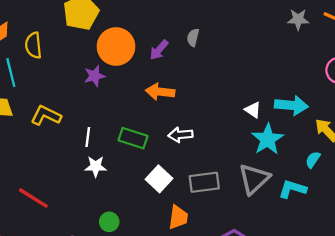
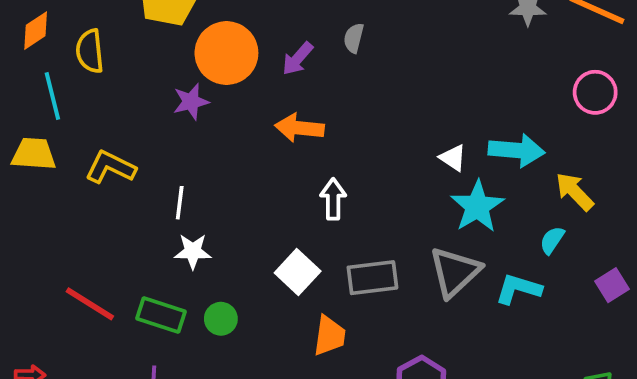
white arrow: (180, 135) -> (333, 199), turned 95
green rectangle: (133, 138) -> (161, 315), moved
green circle: (109, 222) -> (221, 319), moved

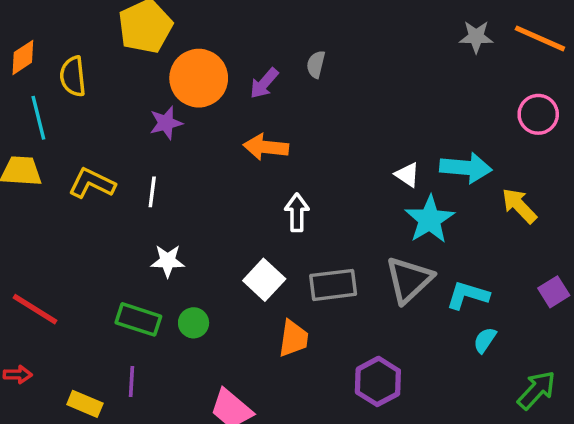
white line: (180, 203) -> (152, 192), moved
cyan semicircle: (552, 240) -> (485, 340), moved
red line: (90, 304) -> (35, 309), moved

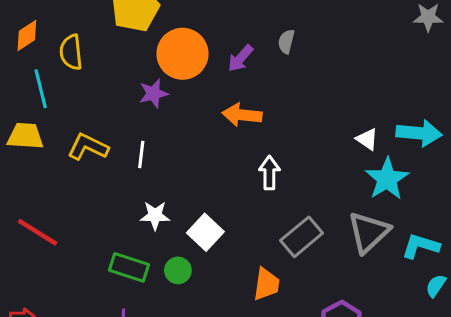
white square: (264, 280) -> (205, 232), moved
gray rectangle: (333, 285) -> (302, 237), turned -33
red line: (35, 309) -> (38, 232), moved

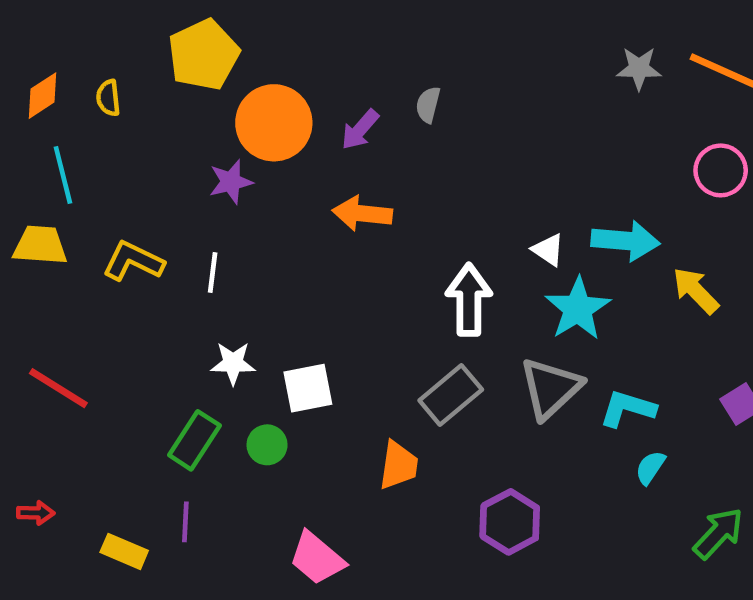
yellow semicircle: (71, 52) -> (108, 98), moved, size x0.7
white arrow: (269, 173) -> (469, 300), moved, size x1.4
white square: (205, 232) -> (308, 388), turned 36
green rectangle: (129, 267) -> (194, 440), turned -75

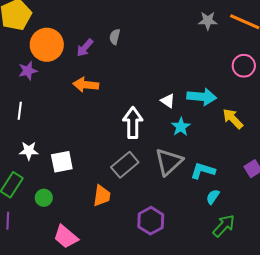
cyan star: (578, 309) -> (181, 127), size x0.7
green circle: (267, 445) -> (44, 198), moved
green arrow: (718, 533) -> (224, 226), moved

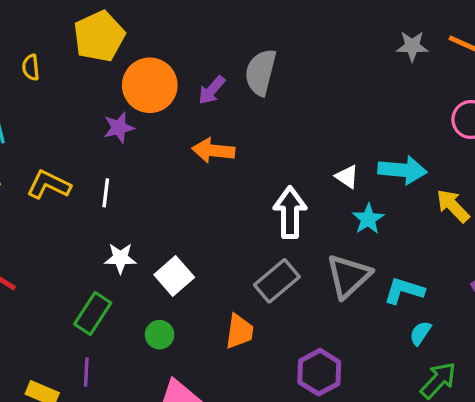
gray semicircle: (115, 37) -> (261, 72), size x1.8
white square: (62, 162) -> (174, 276), turned -30
green circle: (44, 198) -> (160, 335), moved

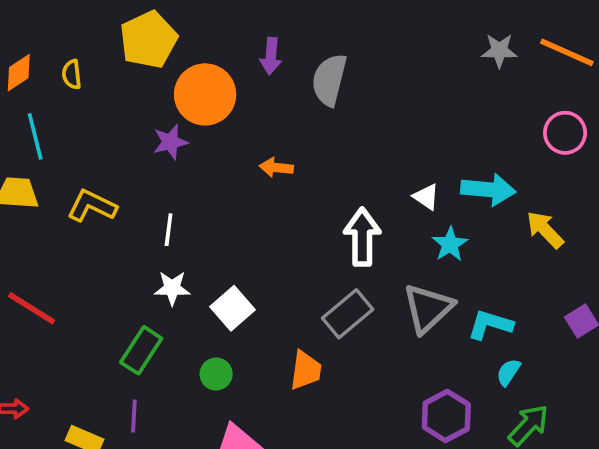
purple arrow: (212, 90) -> (271, 56), moved, turned -36
orange arrow: (213, 150) -> (276, 168), size x0.7
white line: (106, 193) -> (169, 230), moved
purple hexagon: (319, 372) -> (446, 416), moved

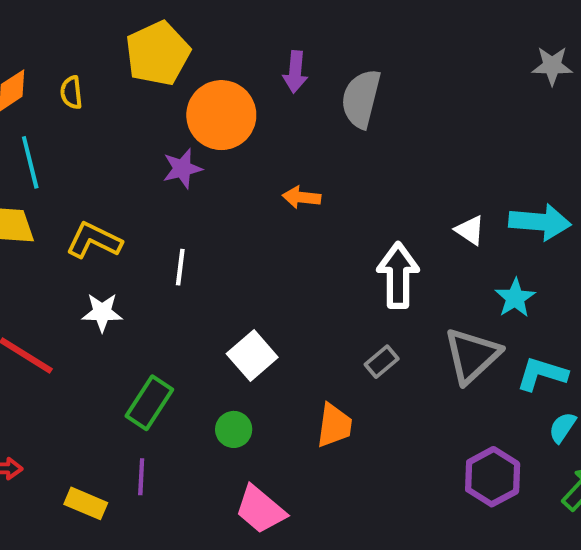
cyan star: (450, 244) -> (515, 298), moved
white star: (172, 288) -> (102, 312), moved
gray rectangle: (348, 314) -> (382, 362), size x0.6

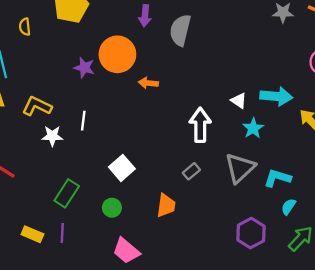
orange circle: (221, 115) -> (117, 54), moved
purple star: (182, 168) -> (84, 68), turned 30
cyan star: (515, 298) -> (253, 128), moved
white star: (102, 312) -> (52, 136), moved
yellow rectangle: (86, 503) -> (32, 234), moved

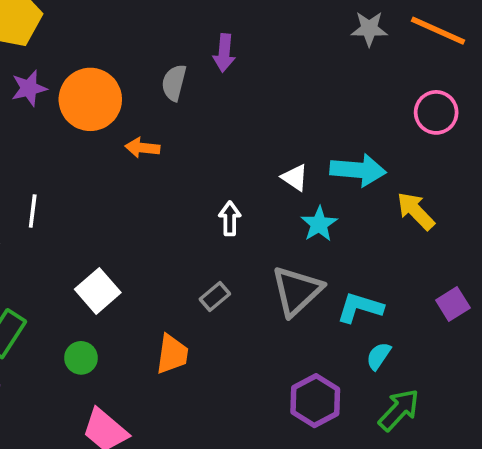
purple arrow: (145, 16) -> (224, 53), moved
gray semicircle: (180, 30) -> (174, 83), moved, size x0.7
purple star: (84, 68) -> (29, 88), moved, turned -30
white arrow: (200, 125) -> (230, 218), size x0.6

